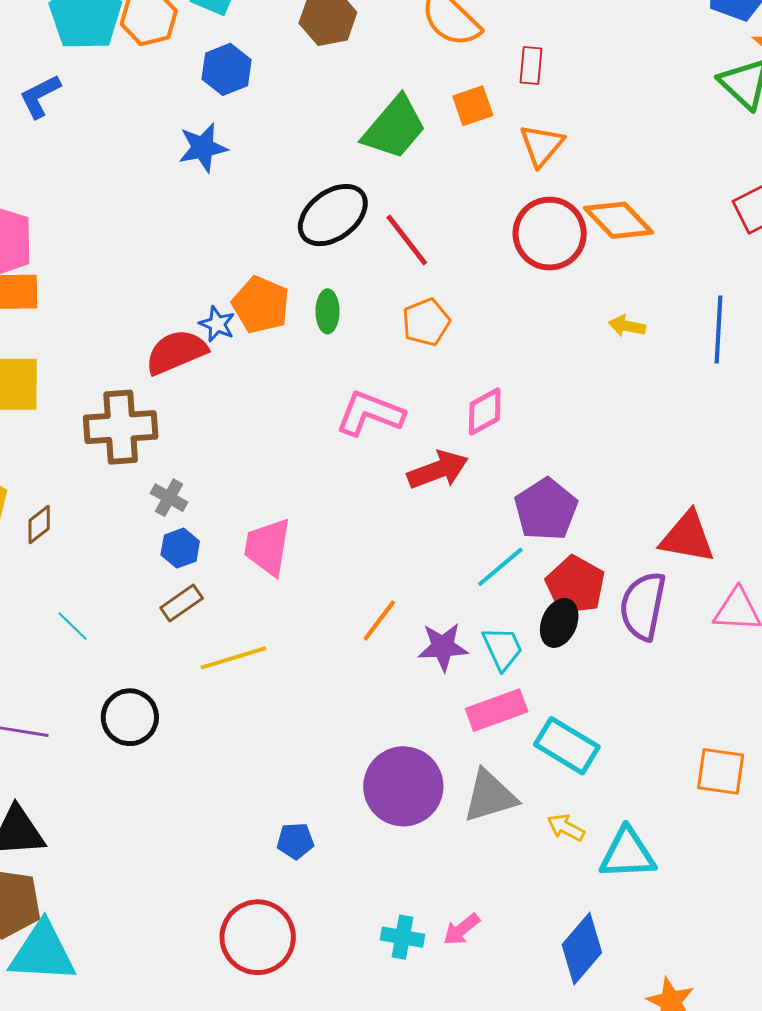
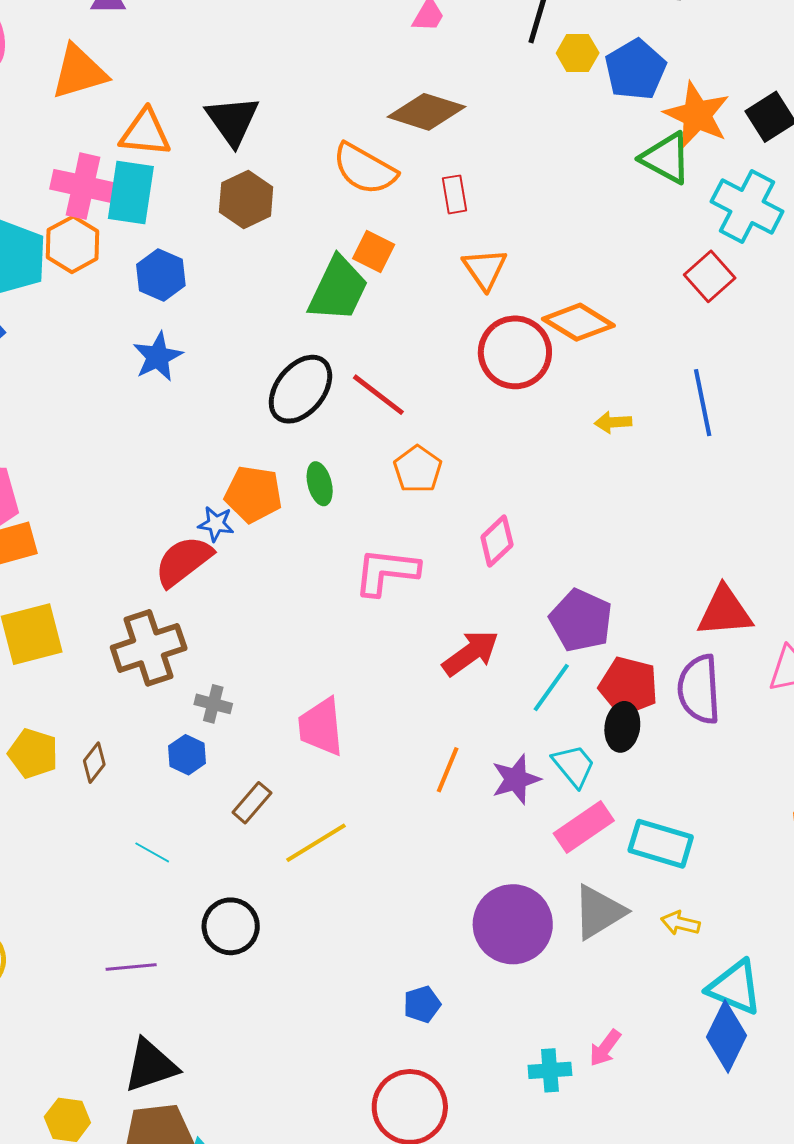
orange square: (473, 106) -> (374, 251), moved, turned -30
red arrow: (438, 470) -> (471, 653), moved
blue hexagon: (180, 548) -> (187, 755), moved
cyan triangle: (628, 854) -> (735, 987), moved, turned 40

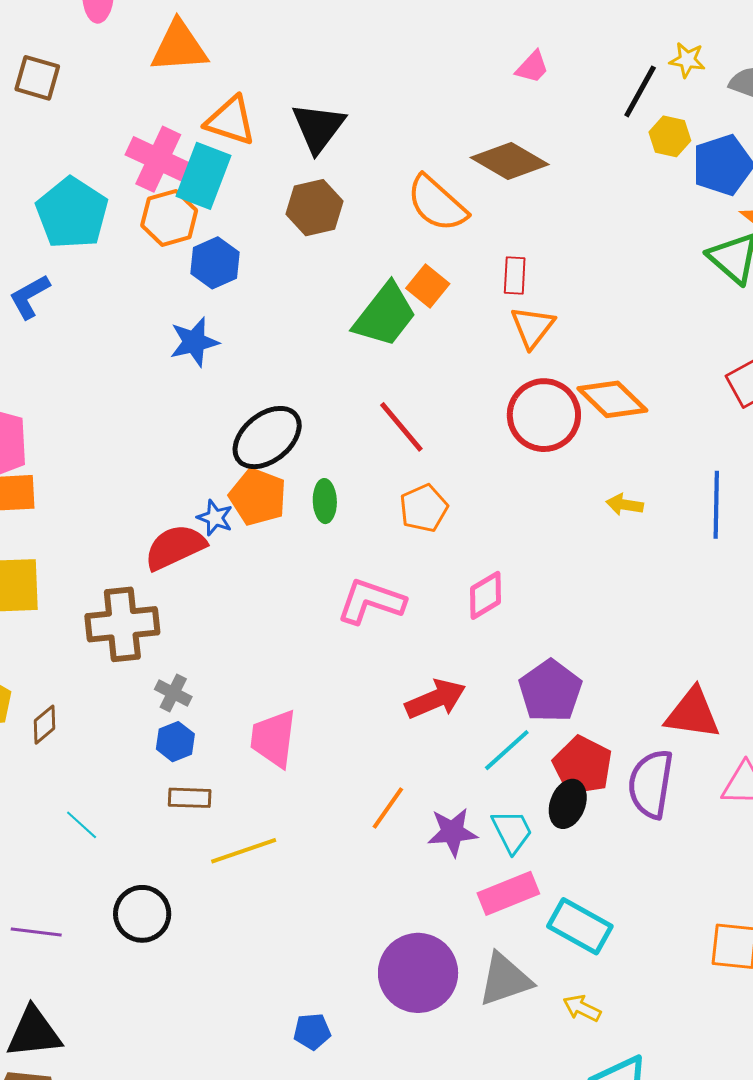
red rectangle: (455, 194) -> (515, 275), moved
orange hexagon: (73, 244) -> (169, 218), moved
black ellipse: (300, 389) -> (267, 438), moved
blue hexagon: (187, 755) -> (175, 742), moved
brown rectangle: (252, 803) -> (190, 798), turned 39

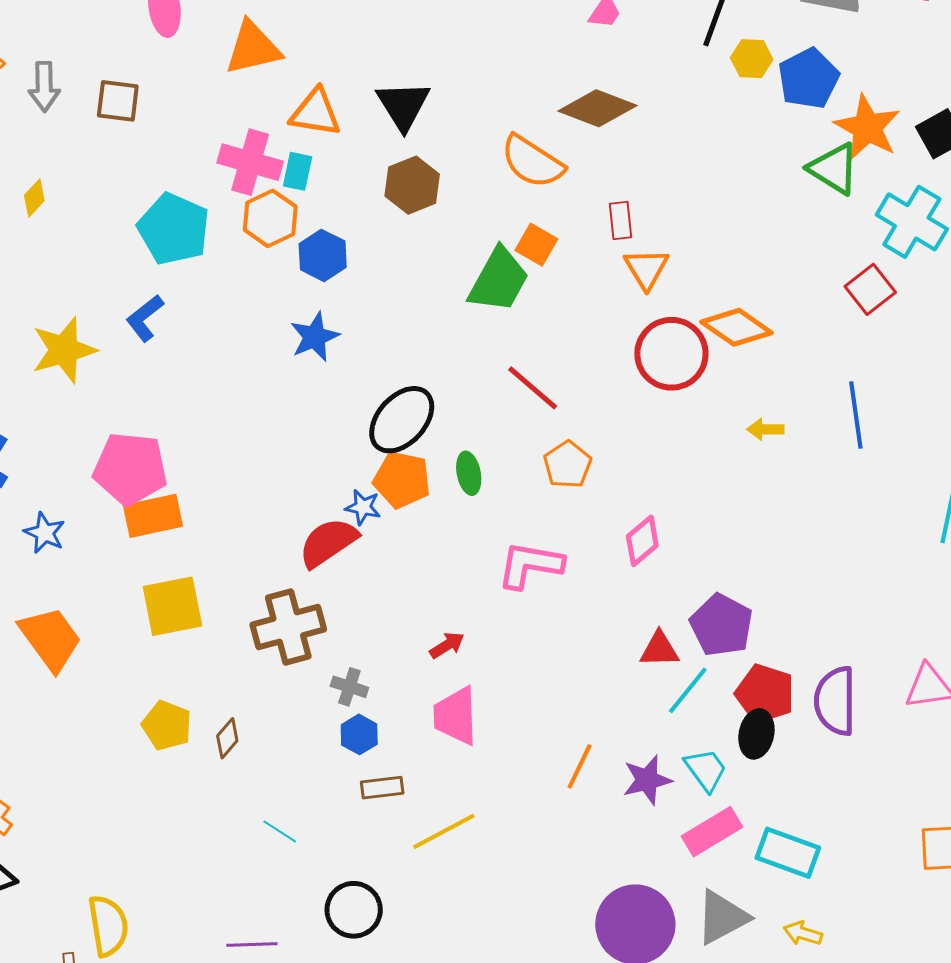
cyan rectangle: (204, 176) -> (298, 171), size x0.6
red arrow: (436, 699) -> (447, 645), moved, size x0.6
red triangle: (693, 713) -> (659, 649), moved, size x0.7

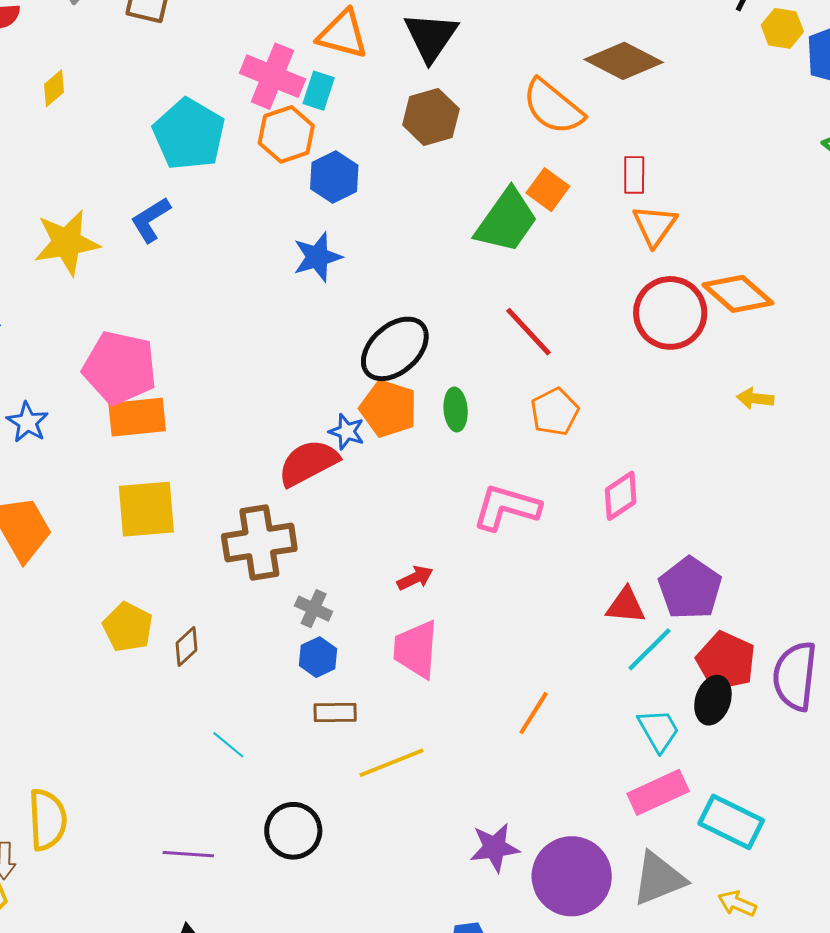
purple star: (647, 780) -> (495, 848), moved

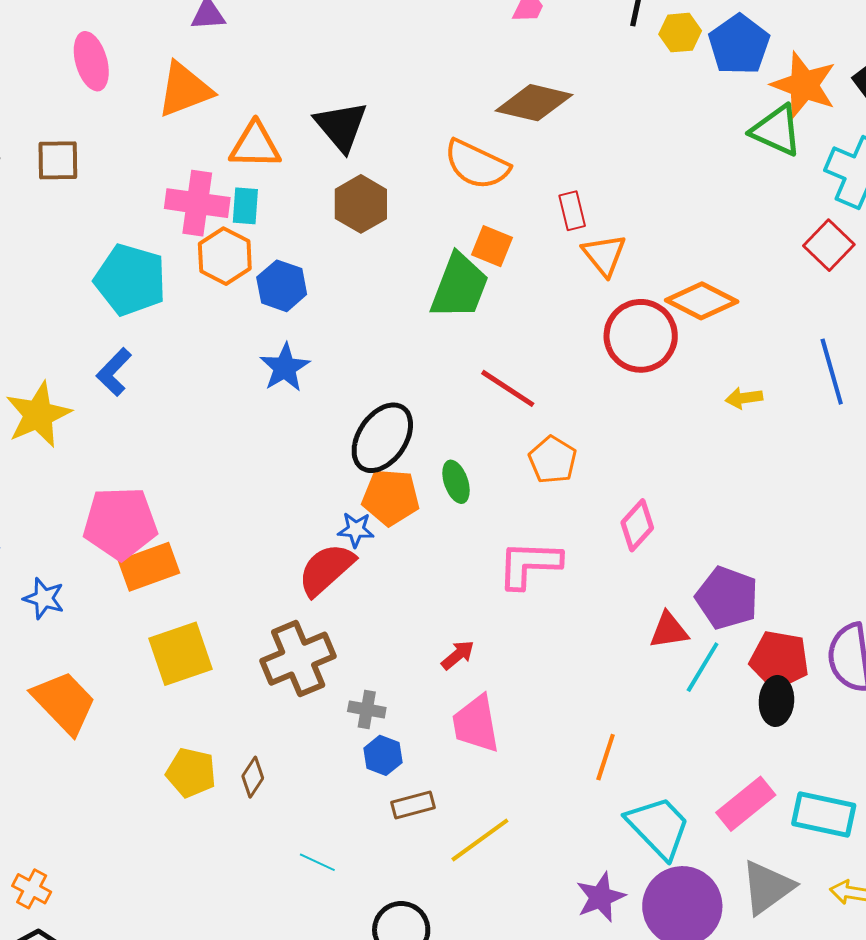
cyan trapezoid: (659, 730) -> (658, 827), moved, size x1.5

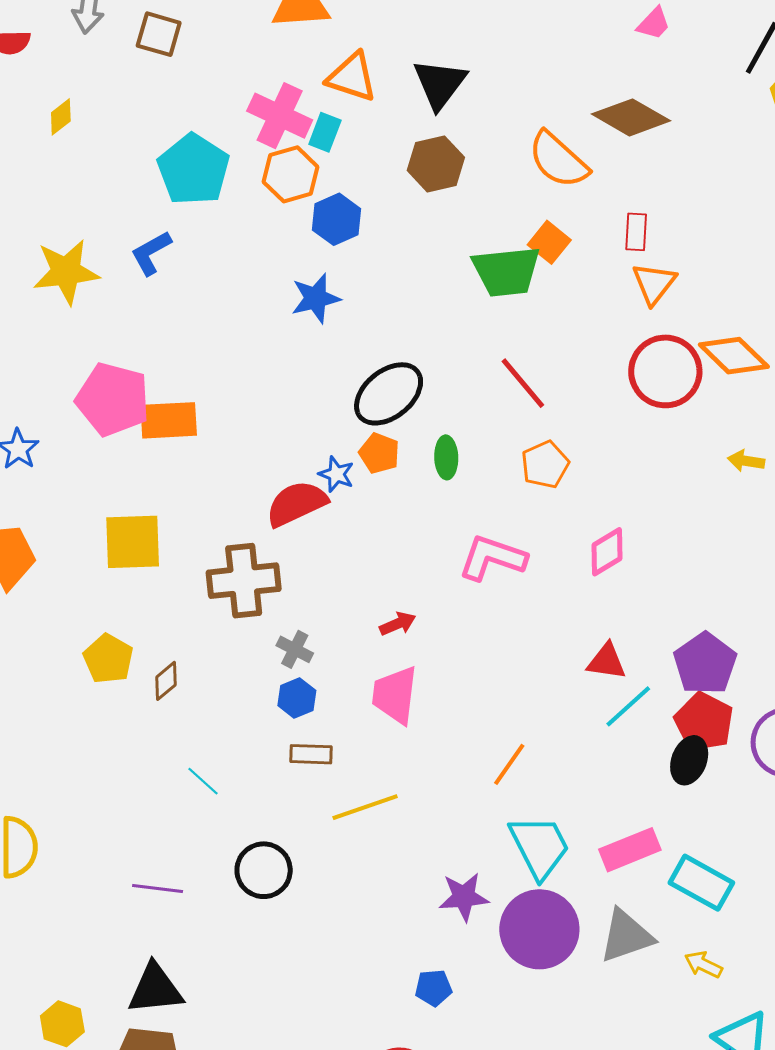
green trapezoid: (459, 286) -> (506, 271), turned 46
orange pentagon: (391, 497) -> (379, 453), size x0.7
orange rectangle: (149, 567) -> (169, 420), moved
purple pentagon: (727, 598) -> (705, 664), moved

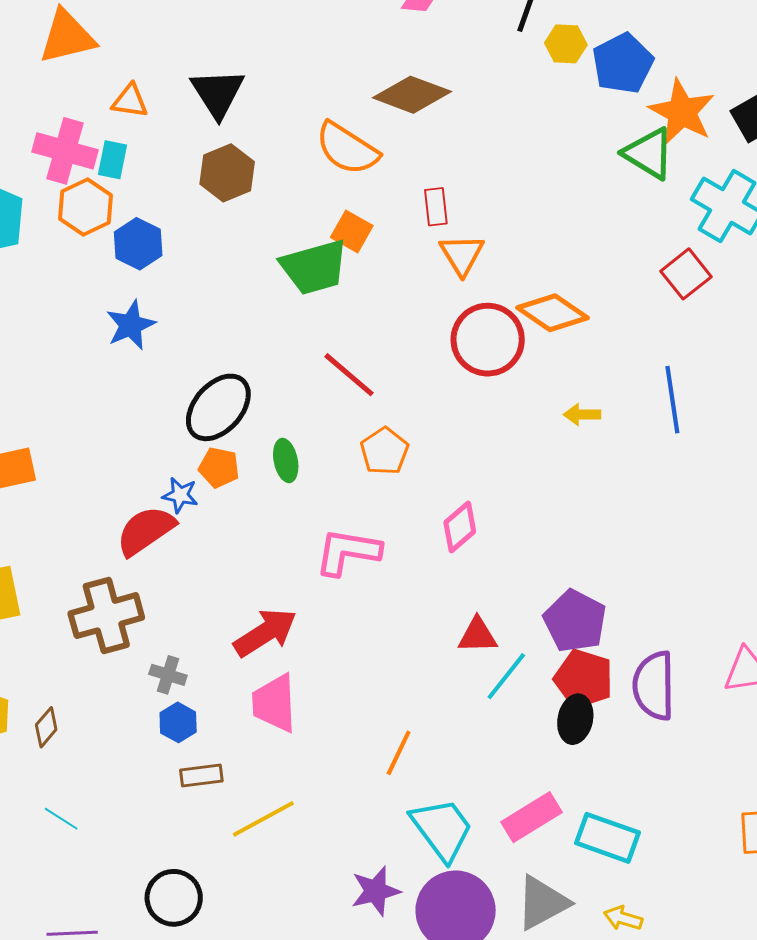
orange triangle: (352, 77) -> (130, 101), size x0.7
red arrow: (398, 624) -> (265, 633), size x1.8
cyan line: (203, 781) -> (61, 819), moved

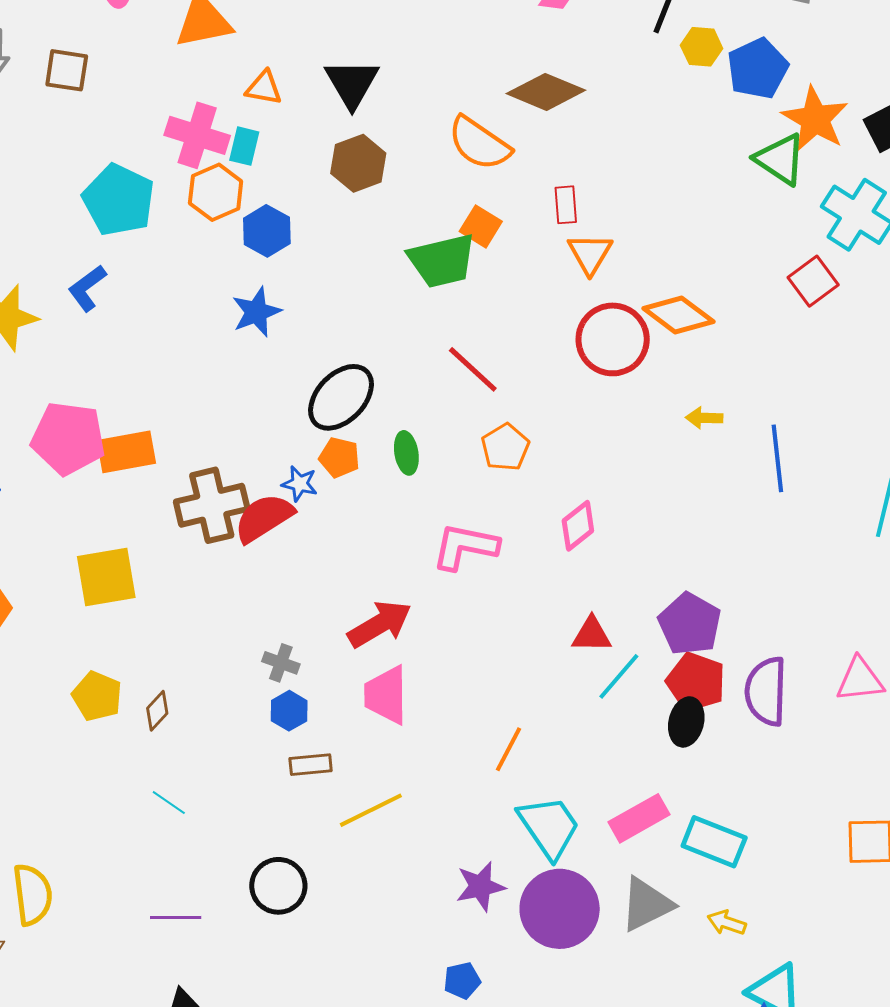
blue line: (672, 400) -> (777, 458), moved
brown cross: (106, 616) -> (212, 505), moved

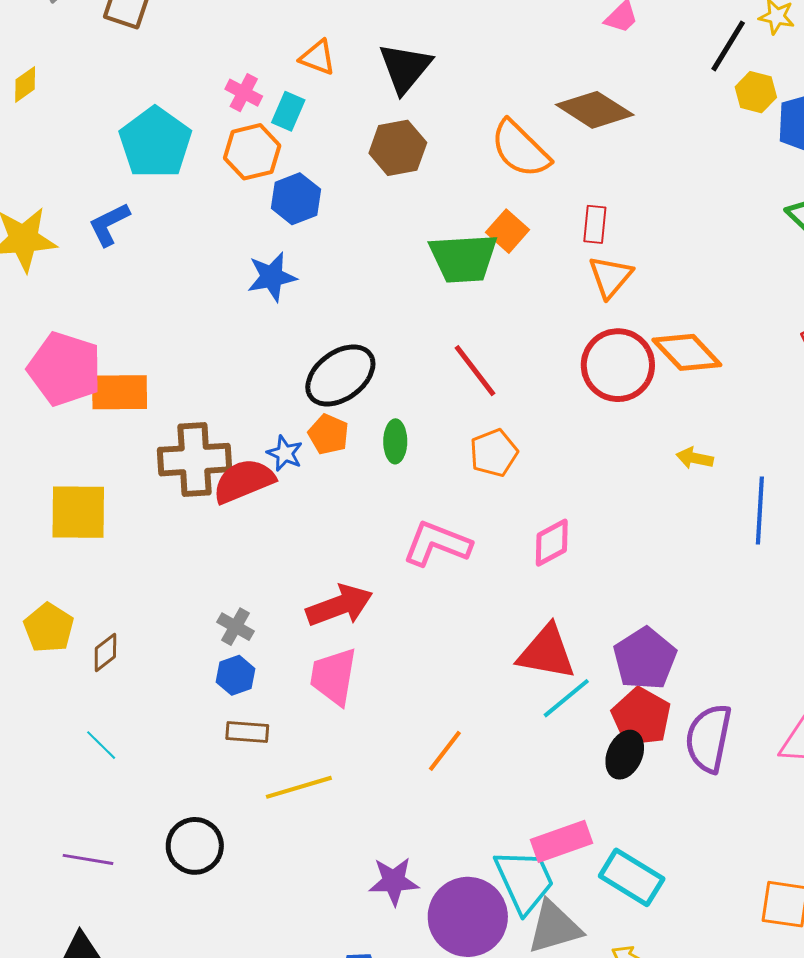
pink cross: (197, 135) -> (244, 93), size x0.6
red triangle: (592, 635) -> (547, 652), size x1.5
cyan trapezoid: (549, 827) -> (525, 881), moved

